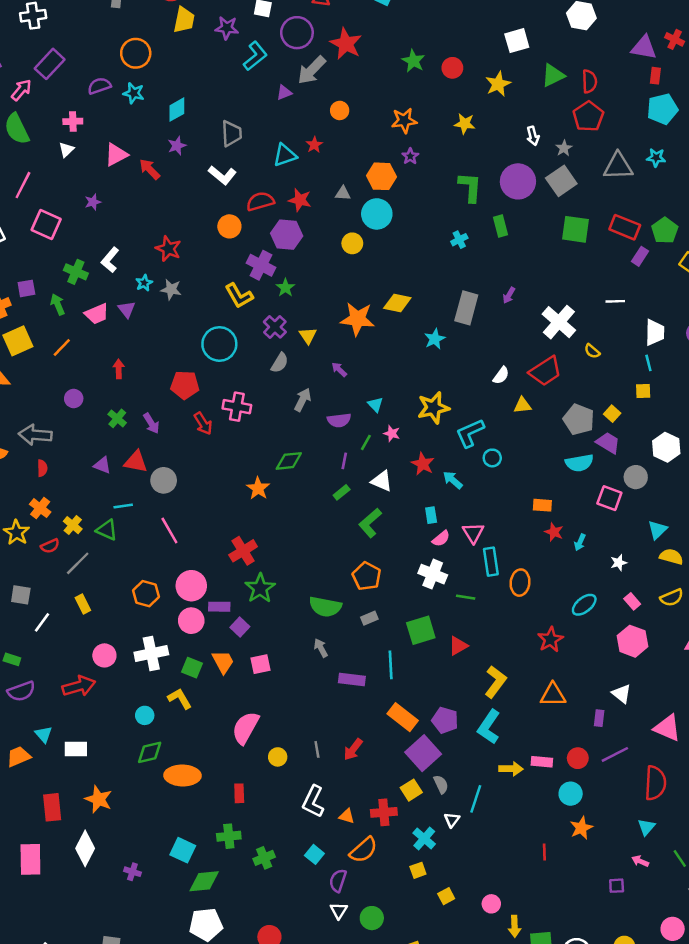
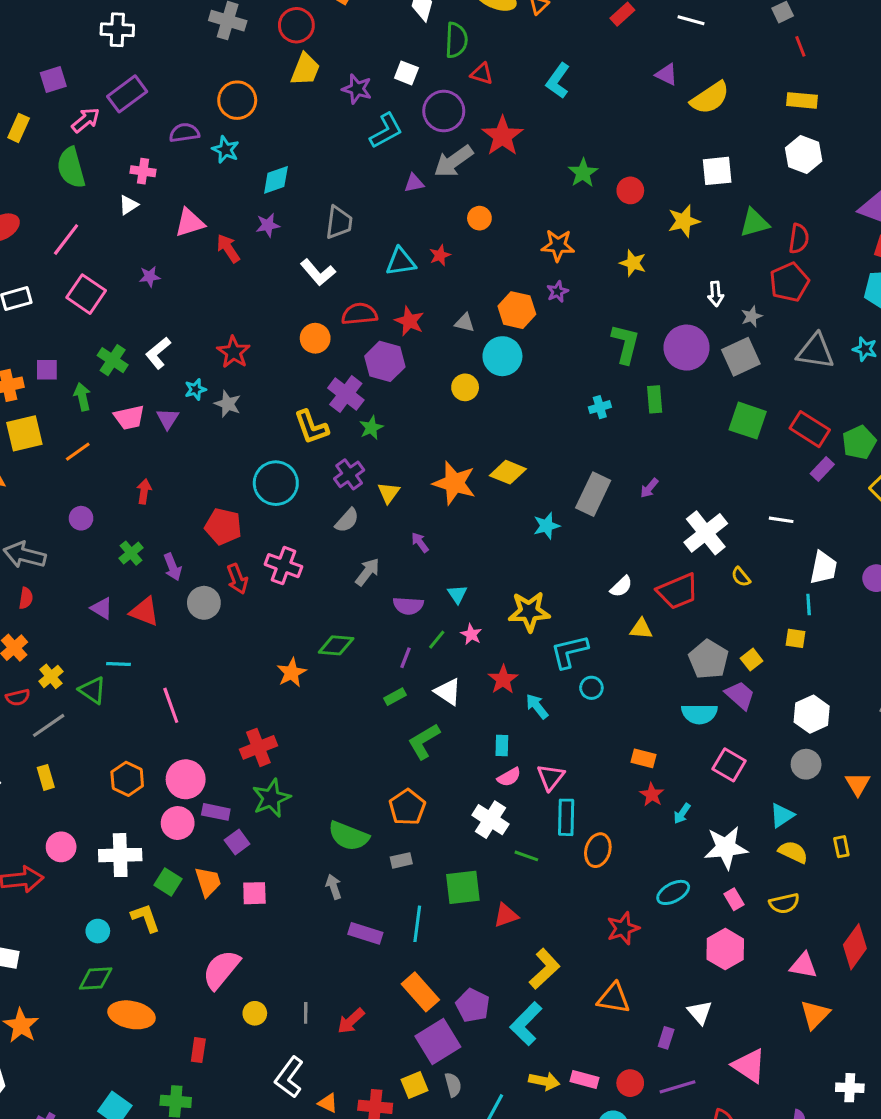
gray circle: (636, 477) -> (806, 764), moved
gray circle: (164, 480) -> (204, 603), moved
white star: (619, 563) -> (726, 848), size x2.0

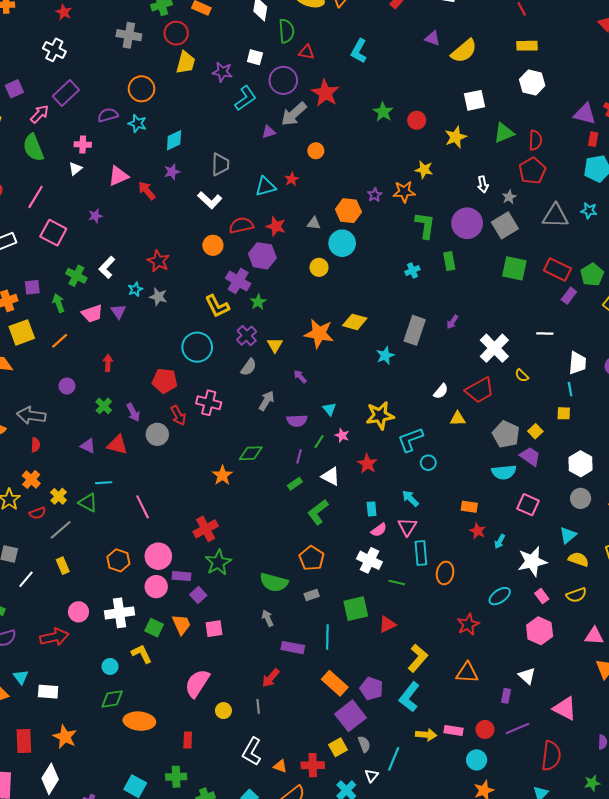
white cross: (117, 30) -> (54, 50), turned 30
orange star: (558, 245) -> (404, 192), moved
cyan arrow: (537, 706) -> (410, 498), moved
red arrow: (351, 1021) -> (271, 678), moved

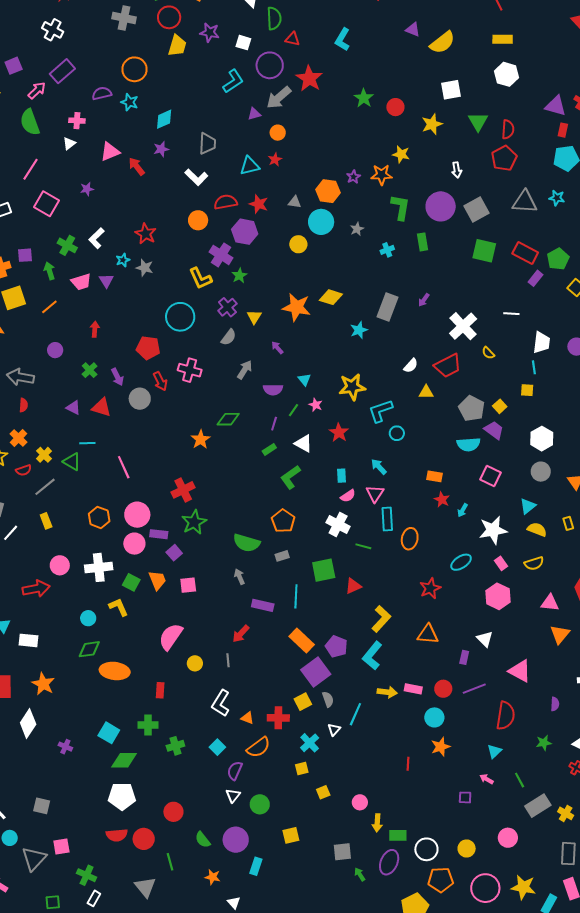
purple star: (222, 72) -> (210, 33), moved
green triangle: (504, 133) -> (478, 122), turned -40
orange circle: (316, 151) -> (278, 133), moved
gray star: (509, 197) -> (357, 229), moved

